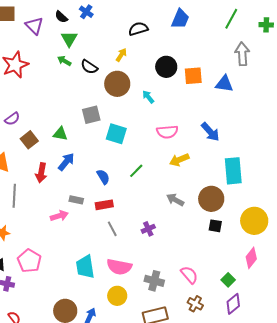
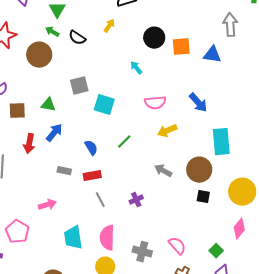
brown circle: (117, 84) -> (39, 55), moved
brown square: (29, 140) -> (17, 111), turned 36
pink arrow: (59, 216) -> (47, 205), moved
pink semicircle: (119, 267) -> (107, 238), turned 80

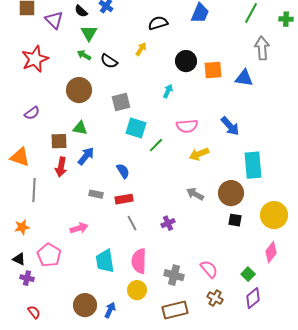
brown circle: (39, 55) -> (79, 90), moved
cyan arrow: (136, 68) -> (168, 91), turned 64
gray square: (79, 86) -> (121, 102), moved
brown square: (17, 111) -> (59, 141), moved
green line: (124, 142) -> (156, 145), moved

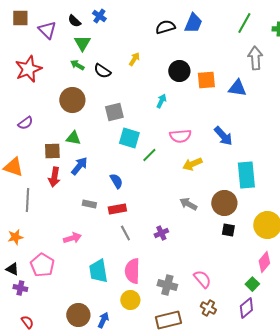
black semicircle: (158, 23) -> (165, 27), moved
green square: (248, 274) -> (252, 284), moved

